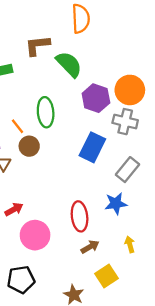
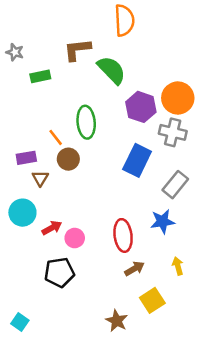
pink circle: (35, 235) -> (75, 238), moved, size x0.6
black pentagon: (21, 280) -> (59, 272), moved

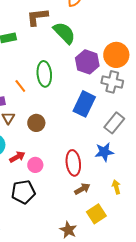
brown circle: (68, 159) -> (36, 123), moved

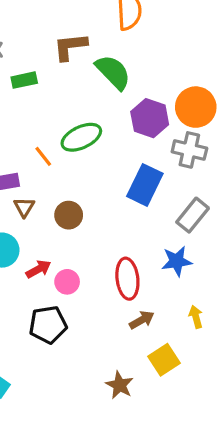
green ellipse: (44, 74) -> (81, 137), turned 70

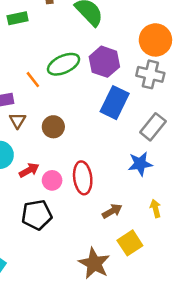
purple hexagon: (150, 118) -> (104, 62), moved
red ellipse: (127, 279) -> (83, 178), moved
brown star: (119, 385) -> (94, 263), size x1.4

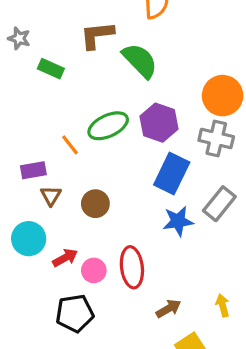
green rectangle: (18, 18) -> (51, 69), turned 36
blue star: (140, 164) -> (178, 221), moved

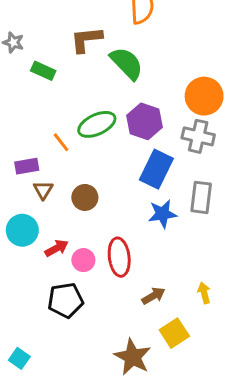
gray rectangle: (219, 204) -> (201, 197), turned -32

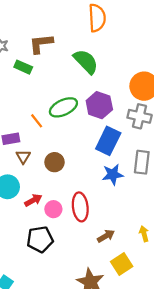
brown L-shape: (86, 39) -> (41, 44), moved

